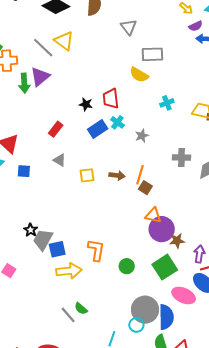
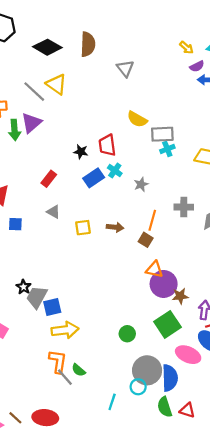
gray rectangle: (152, 54) -> (162, 134), moved
orange line: (140, 175) -> (152, 220), moved
orange L-shape: (96, 250) -> (58, 361), moved
green circle: (127, 266) -> (127, 334), moved

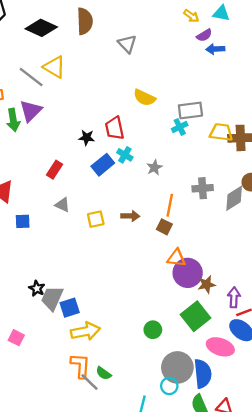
gray rectangle: (162, 134) -> (190, 110), moved

